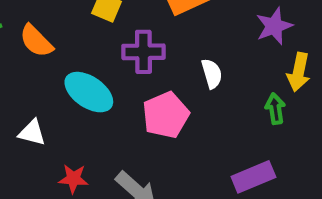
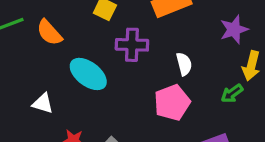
green arrow: (275, 109) -> (232, 93), turned -120
pink pentagon: (166, 115) -> (172, 102), moved

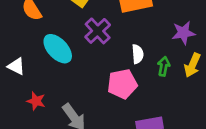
purple cross: (132, 45) -> (98, 31), turned 35
green arrow: (232, 93) -> (164, 66), moved, turned 126

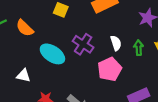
purple cross: (98, 31) -> (83, 44), moved

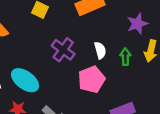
cyan ellipse: (52, 54) -> (25, 80), moved

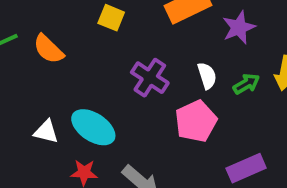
purple star: (137, 24) -> (239, 27), moved
green arrow: (125, 57) -> (246, 84), turned 63

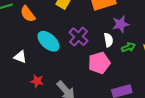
purple star: (239, 27) -> (121, 24), moved
cyan ellipse: (93, 127) -> (48, 41), moved

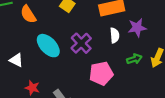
purple star: (121, 24) -> (137, 28), moved
white semicircle: (108, 40) -> (115, 35), moved

